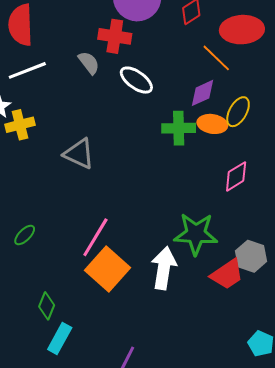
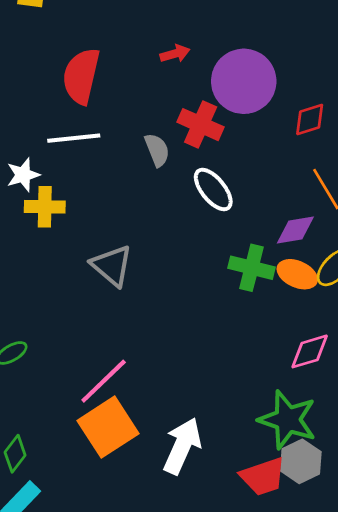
green star: (196, 234) -> (288, 420), moved

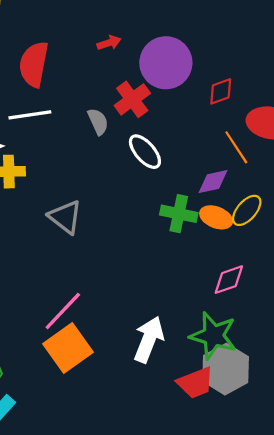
red cross: (201, 125) -> (132, 99), turned 32
white arrow: (182, 446) -> (149, 339), moved
gray hexagon: (301, 461) -> (226, 369), size x1.4

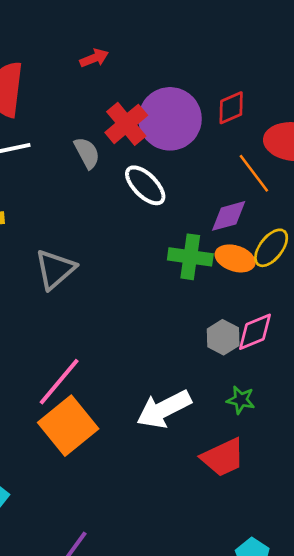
purple circle: (166, 63) -> (170, 119), moved
gray triangle: (65, 217) -> (55, 269), turned 45
green star: (213, 336) -> (241, 400), size x0.5
white arrow: (149, 339) -> (164, 409), turned -135
gray hexagon: (226, 369) -> (223, 337), moved, size x0.6

